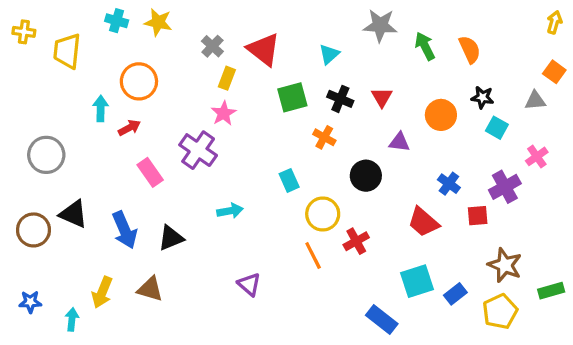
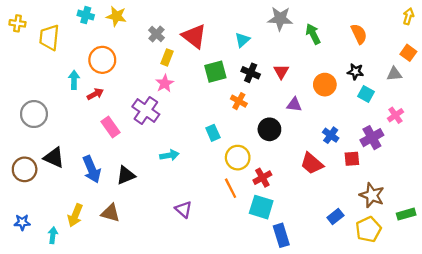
orange semicircle: (470, 49) -> (359, 34), moved
cyan square: (417, 281) -> (261, 207), moved, turned 35
blue rectangle: (382, 319) -> (281, 235), turned 35

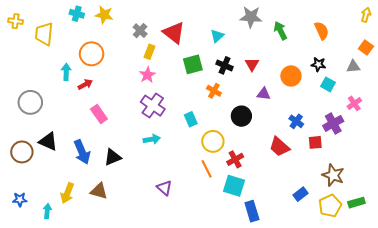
purple cross: (146, 110) -> (153, 106), moved
green rectangle: (406, 214) -> (356, 203), moved

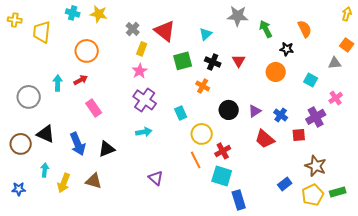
black star: (318, 64) -> (287, 49), moved
cyan arrow: (66, 72) -> (58, 83), moved
purple triangle: (264, 94) -> (255, 111), moved, turned -40
cyan arrow: (47, 211) -> (45, 170), moved

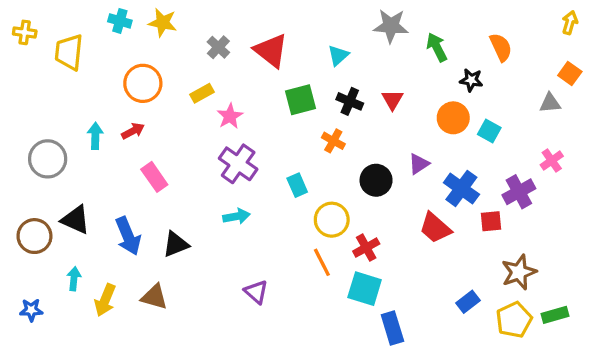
yellow rectangle: (142, 49) -> (202, 93), moved, turned 40
cyan square: (311, 80) -> (489, 131), moved
purple triangle: (255, 111) -> (419, 164), moved
blue cross: (281, 115) -> (461, 188), size x1.5
brown star: (316, 166) -> (519, 272), turned 30

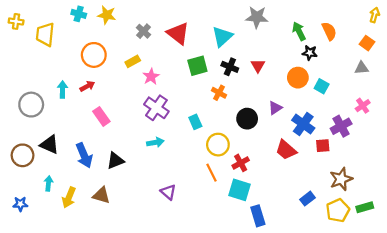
green arrow: (437, 47) -> (299, 31), moved
cyan triangle: (338, 55) -> (222, 37), size x1.5
orange square: (570, 74) -> (367, 43), moved

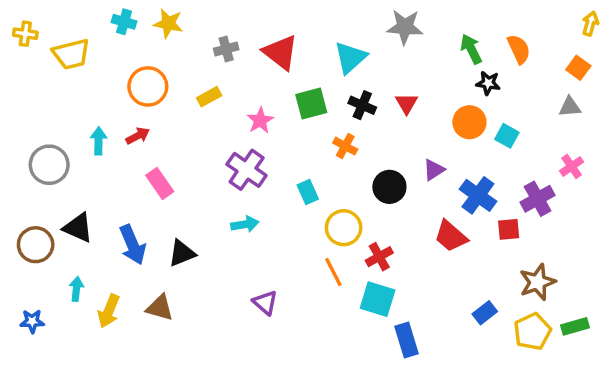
gray cross: (143, 31) -> (226, 49), turned 32
yellow trapezoid: (45, 34) -> (71, 54), turned -110
pink star: (151, 77) -> (260, 120), moved

